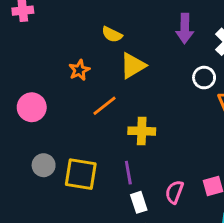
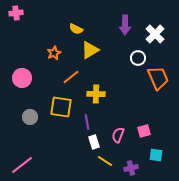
yellow square: (81, 174) -> (61, 107), moved

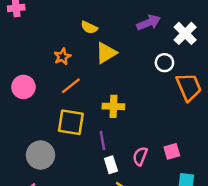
purple arrow: (125, 25) -> (149, 23), turned -114
orange line: (71, 77) -> (71, 86), moved
gray circle: (30, 117) -> (40, 155), moved, size x1.5

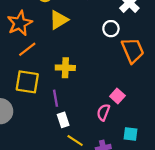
orange star: (62, 57) -> (20, 23), size x1.6
pink square: (172, 151) -> (117, 96), moved, turned -32
pink semicircle: (140, 156) -> (103, 112), moved

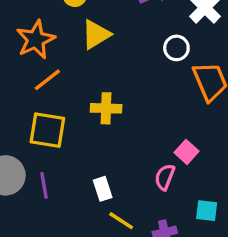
purple line: (56, 98) -> (44, 185), moved

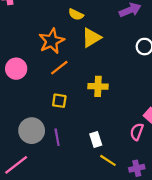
yellow square: (47, 130) -> (59, 101), size x0.6

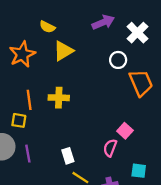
orange line: (59, 68) -> (29, 100), moved, turned -60
yellow cross: (98, 86) -> (59, 98), moved
yellow square: (59, 101) -> (19, 120), moved

